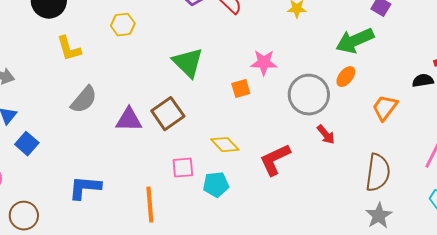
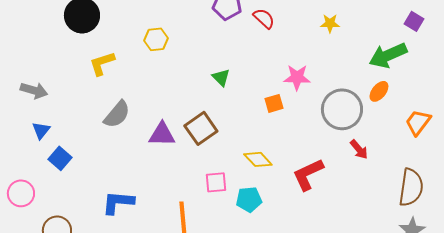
yellow L-shape: (69, 49) -> (102, 63), turned 88
green triangle: (188, 63) -> (221, 77), size x0.6

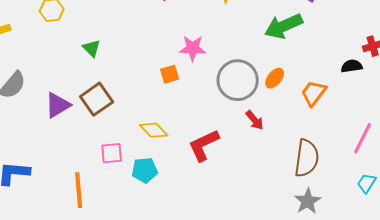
green triangle: (221, 77) -> (92, 48), moved
orange ellipse: (379, 91) -> (275, 78), moved
purple triangle: (162, 134) -> (58, 105), turned -32

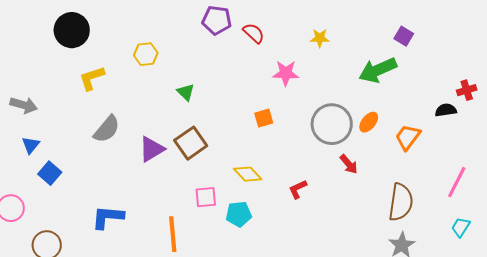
pink star: (193, 48) -> (286, 73), moved
red L-shape: (204, 145) -> (298, 189), size x0.6

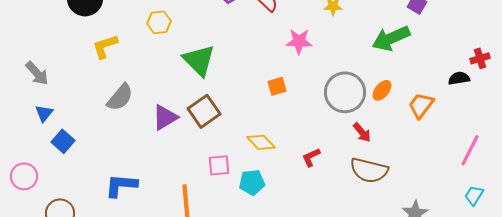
green triangle: (186, 92) -> (199, 60), size x1.8
gray arrow: (24, 105) -> (37, 73), turned 32
brown semicircle: (401, 202) -> (369, 170), moved, turned 96

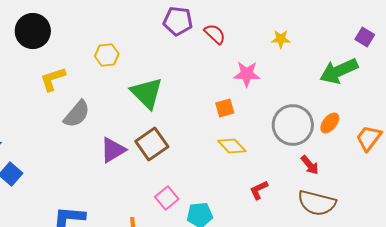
orange square: (277, 86) -> (225, 108), moved
gray semicircle: (120, 97) -> (77, 114), moved
yellow diamond: (261, 142) -> (232, 146), moved
pink square: (219, 165) -> (167, 198), turned -35

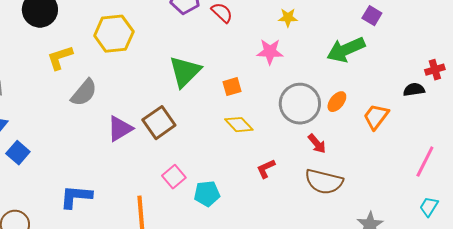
yellow hexagon: (107, 55) -> (114, 34), size x1.6
pink star: (247, 74) -> (270, 52), moved
green triangle: (147, 93) -> (185, 72), moved, turned 30

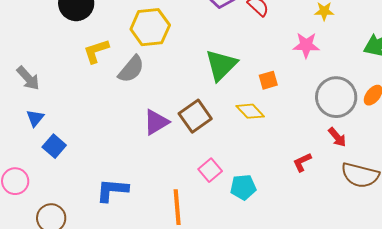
gray semicircle: (84, 93) -> (131, 69), moved
yellow diamond: (239, 125) -> (250, 111), moved
red arrow: (317, 144) -> (337, 137), moved

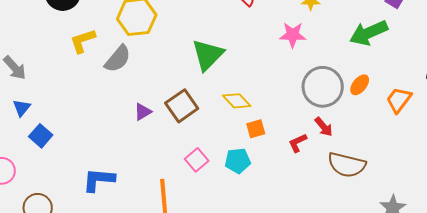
orange square: (268, 80) -> (256, 129), moved
purple triangle: (156, 122) -> (143, 112), size x0.7
red L-shape: (302, 162) -> (298, 143), moved
cyan pentagon: (243, 187) -> (238, 161), moved

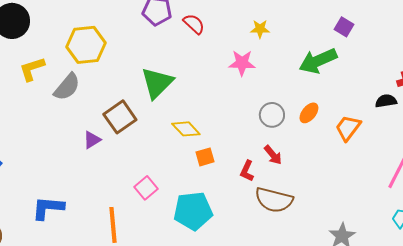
gray circle: (323, 87) -> (272, 115), size x0.6
brown square: (182, 106) -> (120, 117), moved
red L-shape: (298, 143) -> (247, 171), turned -40
cyan pentagon: (238, 161) -> (193, 211), moved, size x1.5
brown semicircle: (347, 165) -> (274, 200), moved

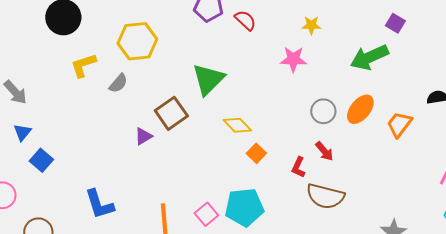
gray semicircle: (67, 87) -> (118, 83), size x0.7
orange ellipse: (309, 113) -> (360, 109), size x1.4
orange square: (205, 157) -> (256, 153), turned -30
pink square: (146, 188) -> (206, 214), moved
blue L-shape: (48, 208) -> (99, 204), turned -112

